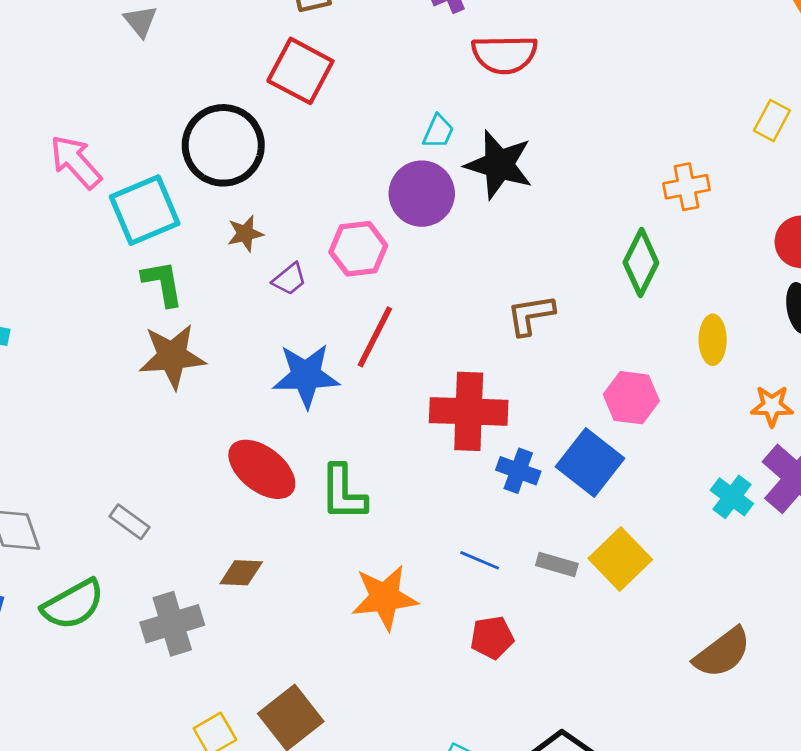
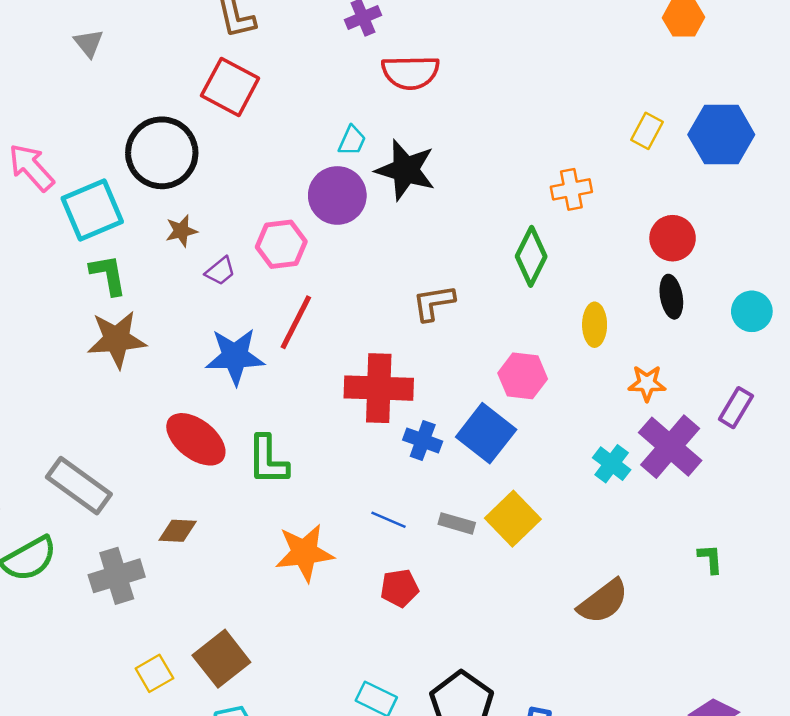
gray rectangle: (129, 522) -> (79, 486), size x1.8

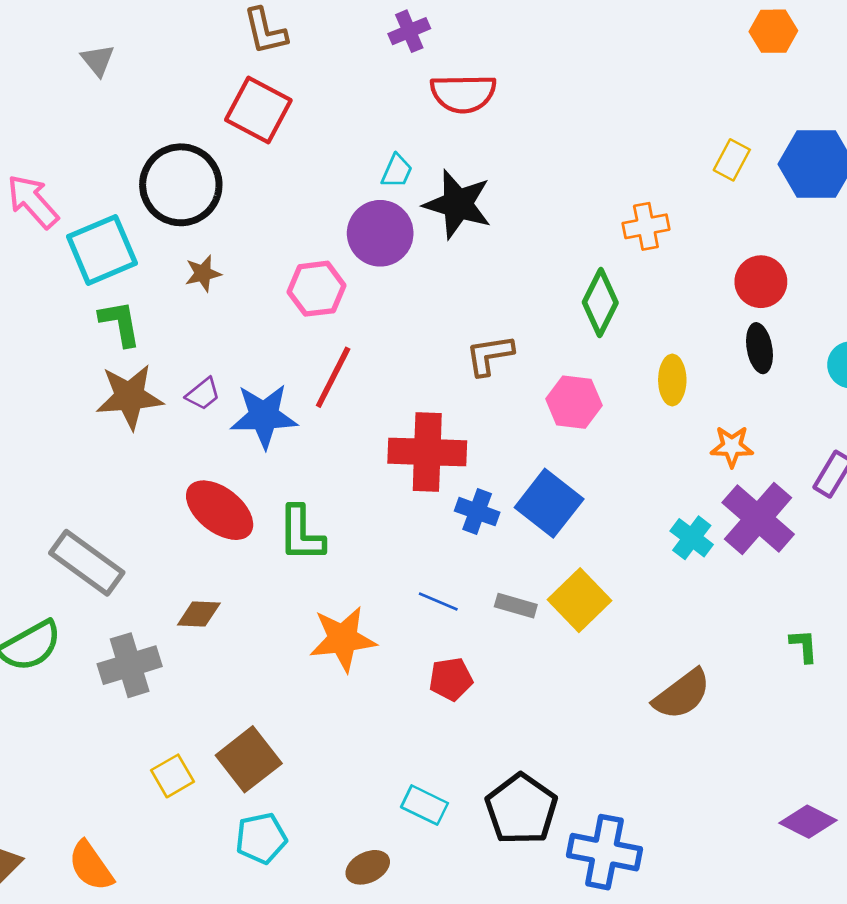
purple trapezoid: (220, 271) -> (203, 394), moved
pink hexagon: (523, 376) -> (574, 402), moved

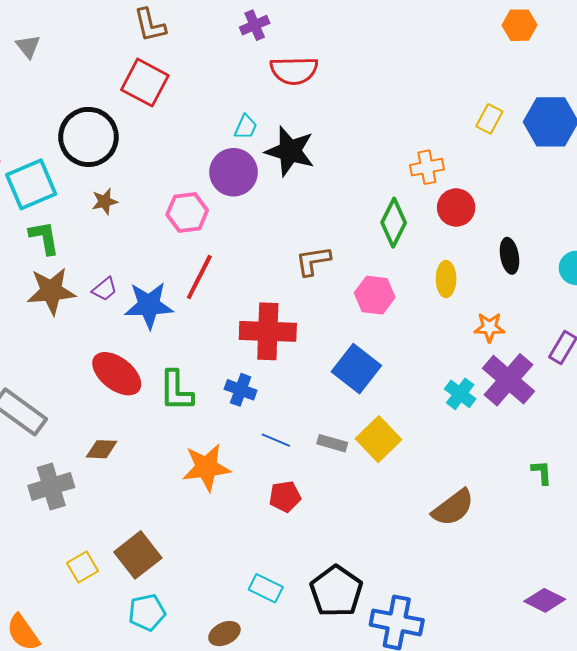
red circle: (761, 282) -> (456, 207), moved
blue cross: (477, 512) -> (241, 390), moved

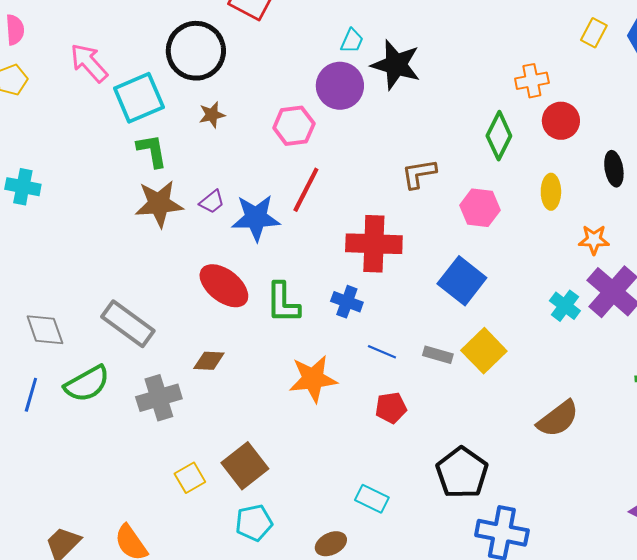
black pentagon: (336, 591) -> (462, 473), moved

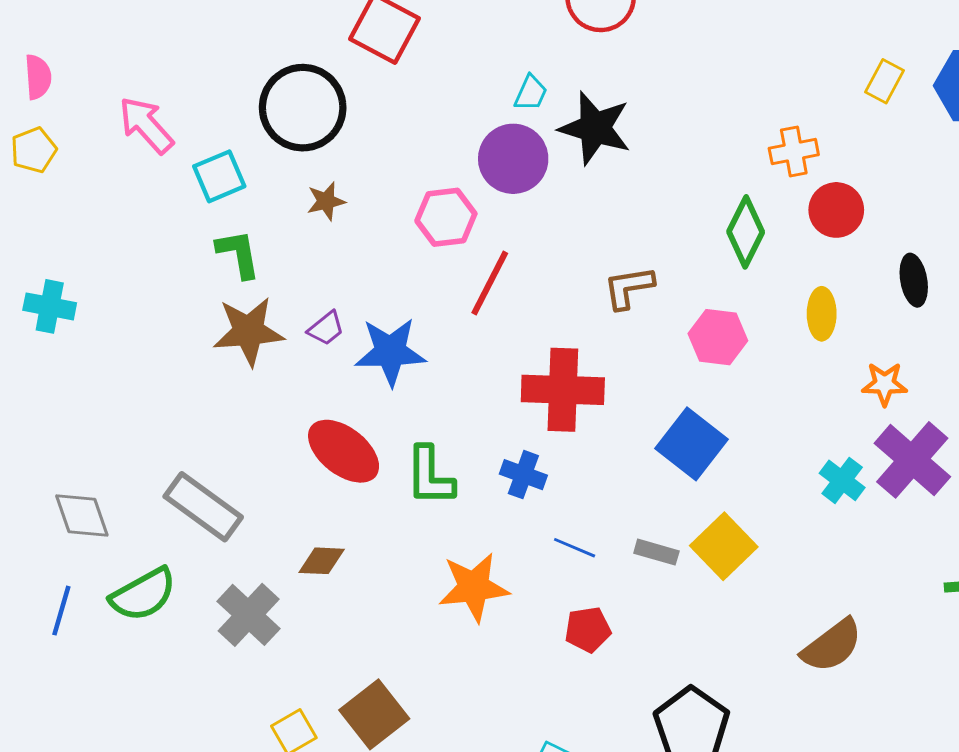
cyan square: (139, 98) -> (219, 176), size x0.7
red line: (306, 190) -> (490, 283), moved
gray cross: (159, 398) -> (249, 615), turned -30

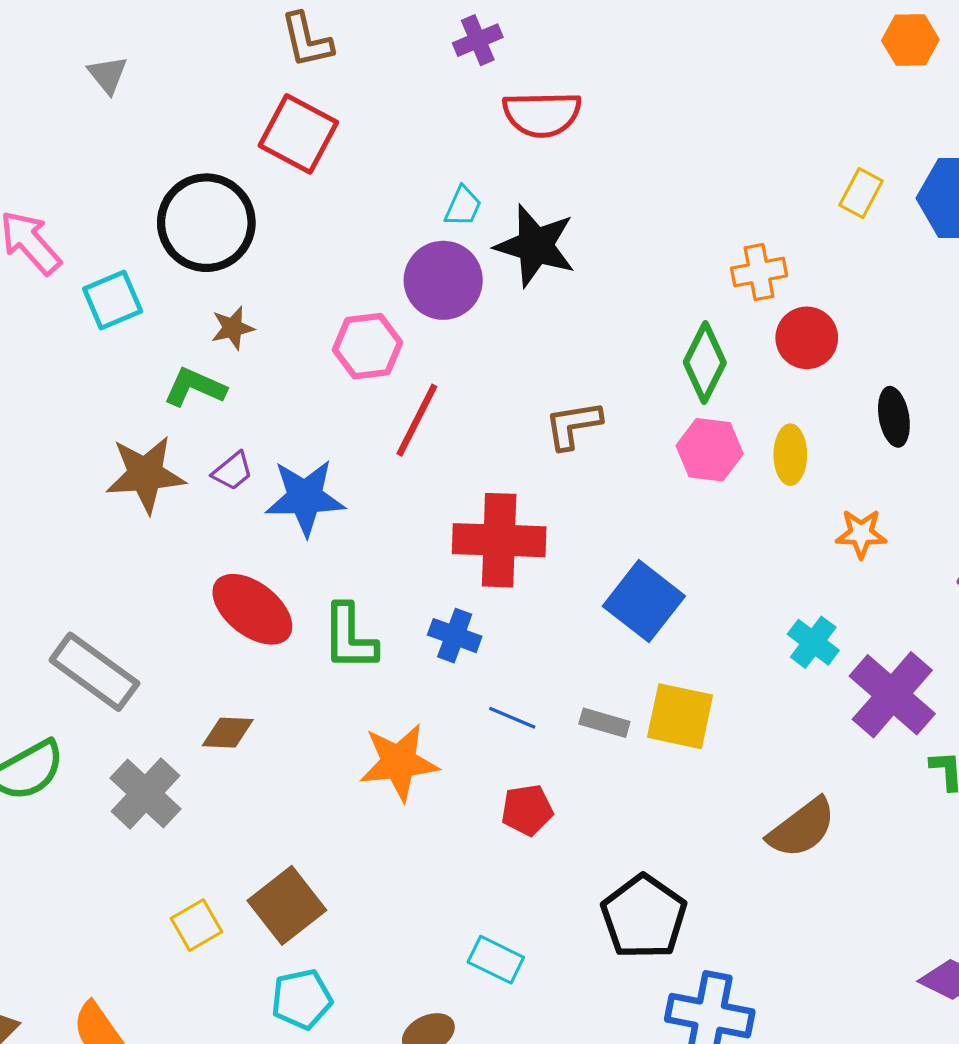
green L-shape: (238, 254) -> (195, 387), moved, turned -56
pink hexagon: (718, 337) -> (710, 450), moved
purple cross: (912, 460) -> (892, 695), moved
yellow square: (724, 546) -> (680, 716), turned -34

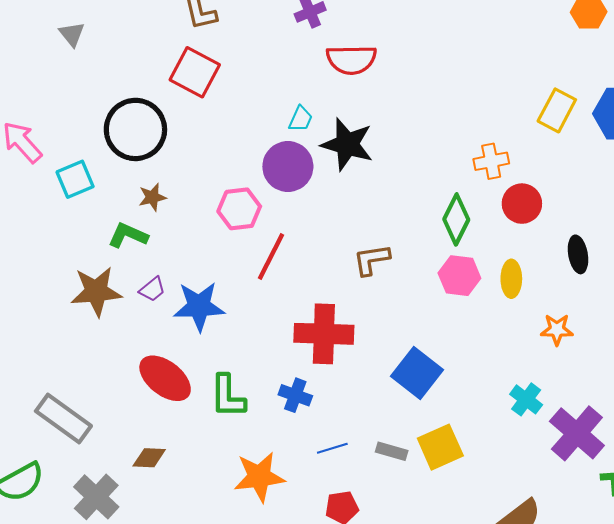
yellow rectangle: (861, 193) -> (557, 110), size x1.4
yellow square: (680, 716) -> (440, 447), turned -36
blue line: (512, 718) -> (332, 448), turned -40

